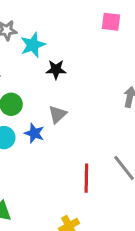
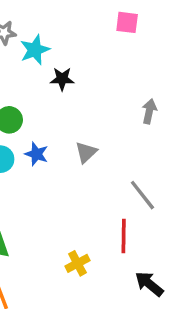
gray triangle: (57, 114) -> (86, 152), moved
red line: (86, 178) -> (124, 236), moved

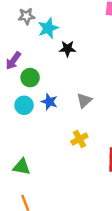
yellow cross: (77, 263) -> (79, 139), moved

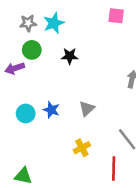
cyan star: (48, 28) -> (54, 23), moved
purple arrow: (13, 61) -> (15, 68), turned 36
green circle: (30, 78) -> (32, 50), moved

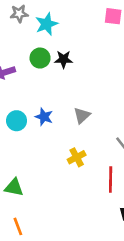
gray star: (28, 23) -> (19, 14), moved
green circle: (32, 50) -> (40, 58), moved

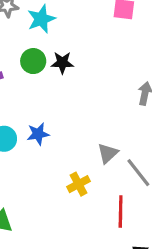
gray triangle: (82, 115) -> (108, 153), moved
blue star: (44, 117) -> (38, 134), turned -30

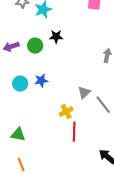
green circle: (33, 61) -> (35, 46), moved
red line: (121, 212) -> (74, 132), moved

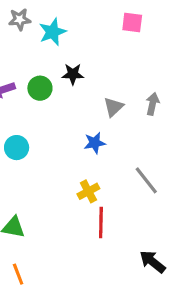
blue star: (41, 81) -> (95, 143), moved
gray triangle: (84, 93) -> (113, 107), moved

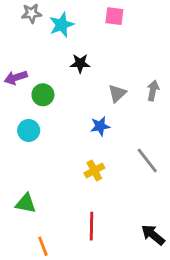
pink square: (132, 23) -> (114, 16), moved
green circle: (40, 88) -> (43, 95), moved
red line: (101, 223) -> (91, 226), moved
orange line: (18, 274) -> (43, 246), moved

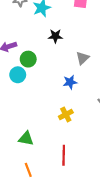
cyan circle: (29, 130) -> (18, 75), moved
green triangle: (26, 203) -> (26, 139), moved

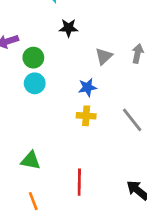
cyan circle: (18, 75) -> (35, 83), moved
yellow cross: (66, 115) -> (86, 116), moved, turned 32

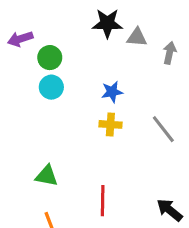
black star: (69, 28) -> (107, 23), moved, size x1.4
gray triangle: (104, 56) -> (137, 37), moved, turned 48

